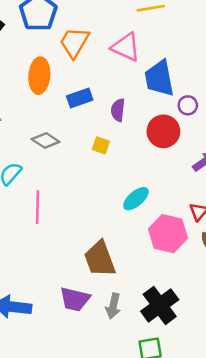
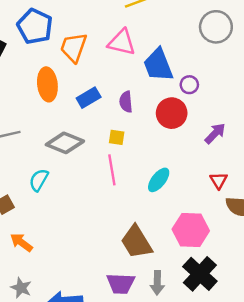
gray diamond: (46, 140) -> (65, 143), size x1.4
pink line: (37, 207) -> (112, 170), moved
pink hexagon: (168, 234) -> (191, 230), moved

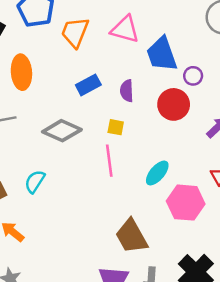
orange ellipse: (47, 84) -> (21, 72), moved
cyan semicircle: (39, 180) -> (35, 181), moved
pink hexagon: (191, 230) -> (186, 203), moved

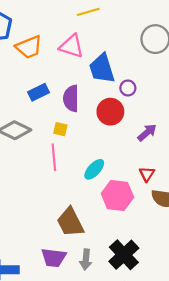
orange trapezoid: (75, 32) -> (29, 47), turned -136
purple semicircle: (127, 91) -> (71, 98), size x1.4

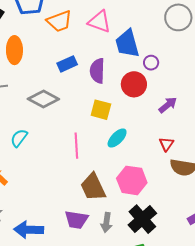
yellow square: (60, 129) -> (101, 110), moved, size x1.5
pink line: (54, 157) -> (76, 146), moved
pink hexagon: (117, 195) -> (132, 180), moved

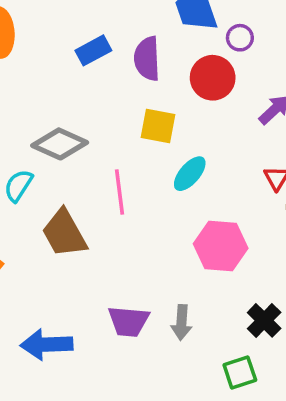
gray diamond: (43, 99) -> (60, 144), moved
brown trapezoid: (93, 187) -> (64, 233), moved
black cross: (142, 219) -> (264, 320), moved, size x0.7

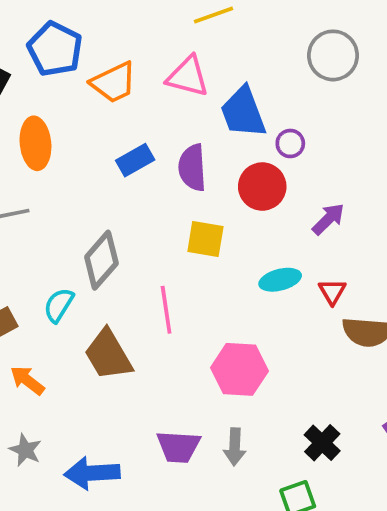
gray diamond: (60, 144) -> (101, 260), turned -72
cyan ellipse: (190, 174) -> (280, 280), moved, turned 36
pink hexagon: (221, 246) -> (239, 369), moved

